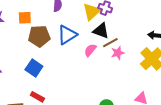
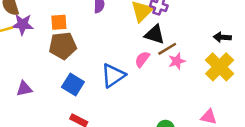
blue triangle: (67, 35) -> (113, 75), moved
brown pentagon: (39, 36) -> (63, 46), moved

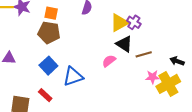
brown line: (167, 49) -> (144, 54), moved
pink star: (177, 61) -> (153, 77), moved
blue triangle: (113, 75) -> (73, 77), moved

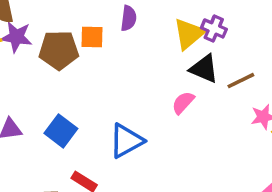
orange square: (51, 13) -> (92, 37), moved
brown pentagon: (49, 33) -> (59, 50), moved
blue square: (48, 66) -> (61, 131), moved

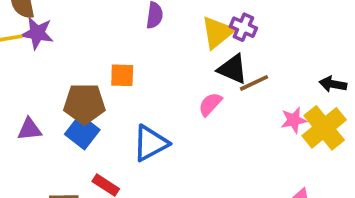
orange square: (92, 37) -> (122, 75), moved
brown pentagon: (59, 50) -> (84, 104), moved
brown line: (241, 81) -> (254, 83), moved

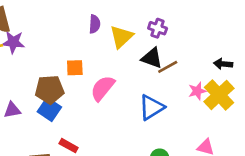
yellow triangle: (217, 32) -> (121, 37), moved
pink semicircle: (210, 104) -> (103, 88), moved, size x1.5
blue triangle: (150, 143) -> (151, 107), moved

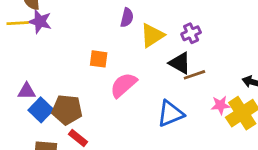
purple cross: (158, 28) -> (191, 33), turned 36
brown pentagon: (50, 89) -> (67, 110), moved
blue square: (49, 109) -> (41, 110), moved

